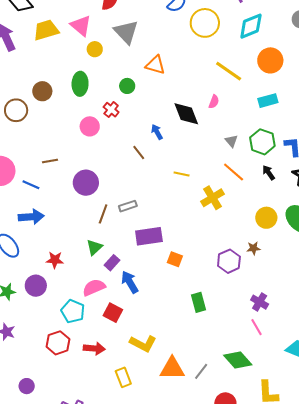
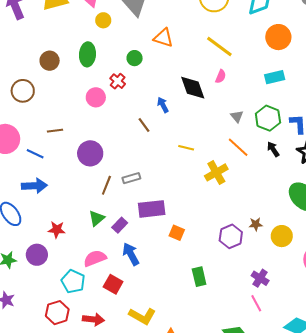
yellow line: (229, 71) -> (219, 46), moved
brown circle: (16, 110) -> (23, 91), moved
yellow circle: (266, 218) -> (282, 236), moved
purple rectangle: (112, 263) -> (120, 225), moved

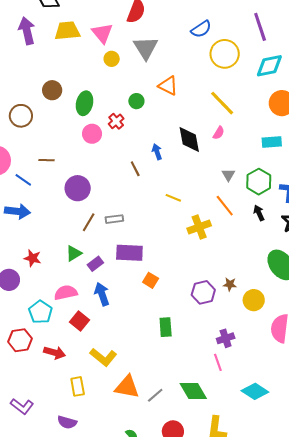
green ellipse: (87, 54) -> (85, 103), moved
purple cross: (260, 278) -> (226, 338), turned 30

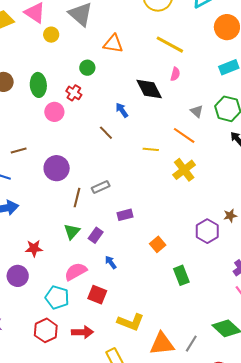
orange line: (225, 206) -> (184, 135), moved
purple rectangle: (129, 253) -> (125, 215), size x0.6
orange square: (151, 280) -> (158, 244), moved, turned 35
blue arrow: (102, 294) -> (111, 262), size x0.6

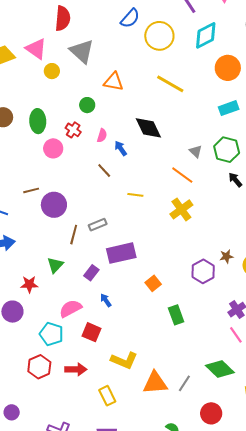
pink semicircle: (175, 74) -> (102, 135), moved
yellow line: (151, 149) -> (135, 195), moved
brown line: (19, 150) -> (31, 190), moved
purple rectangle: (125, 215) -> (121, 253), size x1.8
green triangle: (72, 232) -> (55, 265), moved

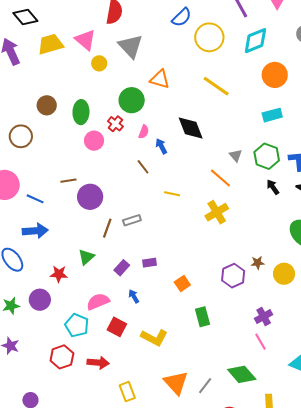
green circle: (87, 105) -> (132, 100), size x1.6
purple rectangle: (121, 253) -> (150, 263), moved, size x0.5
yellow L-shape: (124, 360) -> (154, 338), moved
orange triangle: (155, 383) -> (176, 383), turned 48

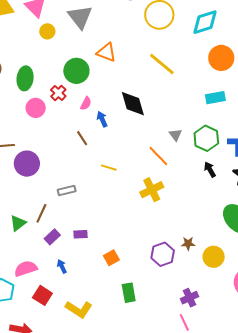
brown line: (107, 228) -> (41, 213), moved

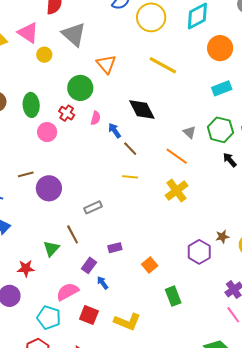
orange triangle: (106, 52) -> (106, 64), turned 40
brown line: (82, 138) -> (130, 149), moved
brown line: (41, 213) -> (73, 234), turned -42
purple rectangle: (52, 237) -> (89, 265), moved

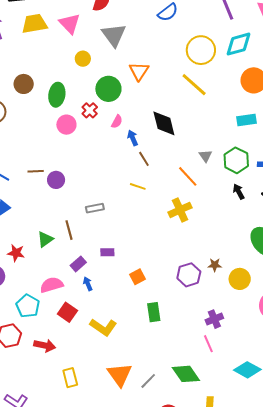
yellow circle: (151, 17) -> (201, 50), moved
yellow circle: (44, 55) -> (83, 59), moved
brown line: (26, 174) -> (36, 171), moved
purple circle: (49, 188) -> (56, 180), size x0.7

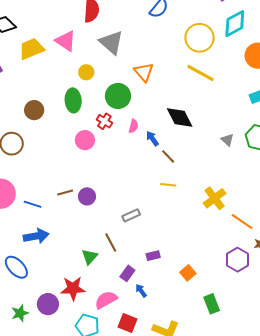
green ellipse: (57, 95) -> (73, 100), moved
orange line: (188, 176) -> (242, 222), moved
red star: (16, 253) -> (73, 288), moved, size x1.4

